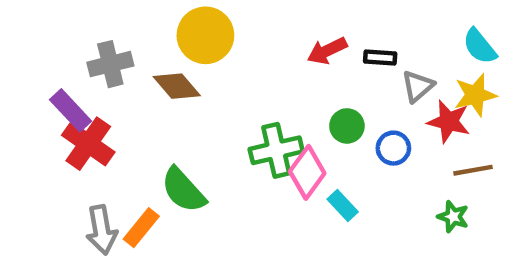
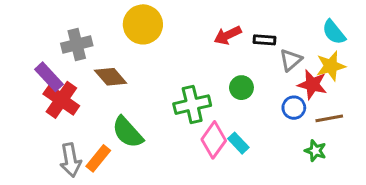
brown diamond: (177, 86) -> (111, 77), moved
blue circle: (393, 148) -> (294, 108), moved
pink diamond: (307, 172) -> (214, 140), moved

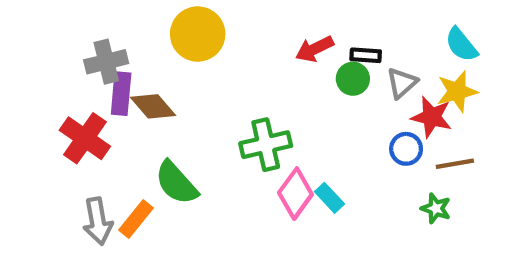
purple rectangle: (49, 77) -> (121, 94), moved, turned 48
green circle: (241, 88) -> (353, 79), moved

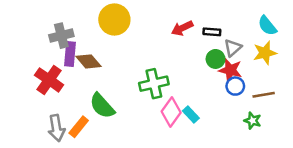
green circle: (353, 79) -> (216, 59), moved
red star: (432, 117) -> (230, 70), moved

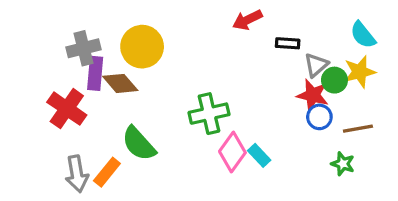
yellow circle: (114, 20) -> (142, 47), moved
red arrow: (182, 28) -> (247, 20), moved
green circle: (216, 59) -> (334, 80), moved

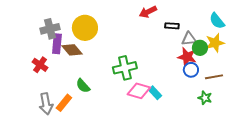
gray triangle: (316, 65) -> (189, 39), turned 35
red cross: (67, 109) -> (40, 65), size x0.7
green semicircle: (139, 144) -> (83, 86), size x0.7
pink diamond: (232, 152) -> (139, 91), turned 70

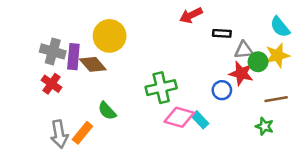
gray cross: (50, 29) -> (53, 51), moved, turned 30
blue circle: (191, 70) -> (222, 90), moved

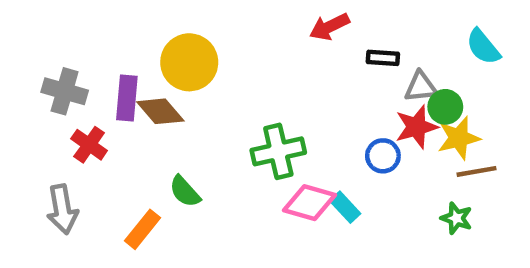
gray cross: (53, 51) -> (65, 91), moved
yellow star: (277, 55) -> (459, 138), moved
red star: (241, 73) -> (416, 127), turned -30
gray arrow: (59, 134) -> (62, 209), moved

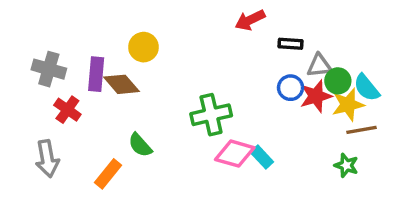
cyan semicircle: (483, 47) -> (367, 88), moved
yellow circle: (189, 62) -> (143, 47), size x0.7
blue circle: (383, 156) -> (291, 88), moved

